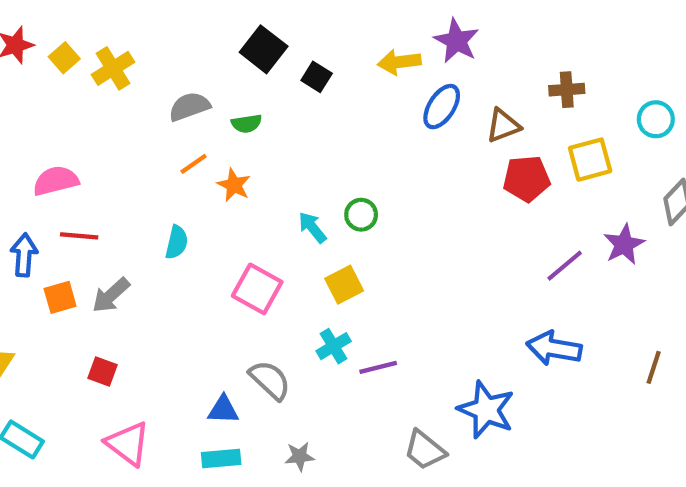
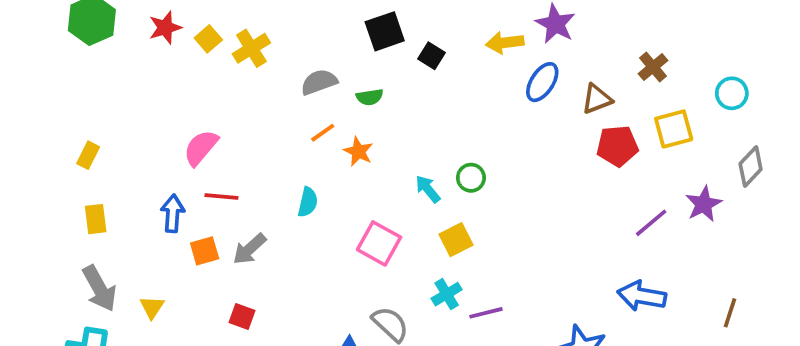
black square: (264, 49) -> (385, 31), turned 33
brown cross: (567, 90) -> (653, 67), turned -36
pink semicircle: (56, 181) -> (201, 148), turned -36

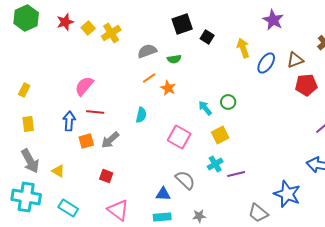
yellow arrow: (505, 43) -> (243, 48), moved, turned 78
blue ellipse: (542, 82) -> (266, 63), moved
yellow triangle: (152, 307) -> (58, 171), turned -32

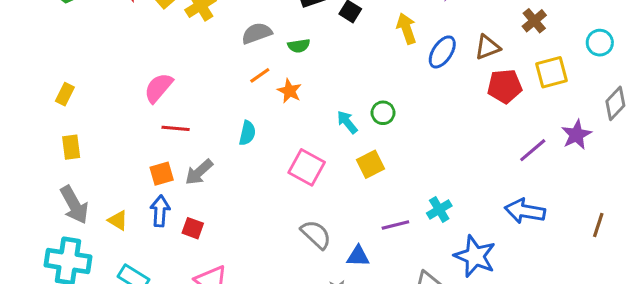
blue arrow: (69, 121) -> (160, 211), moved
cyan cross: (215, 164) -> (439, 209), moved
blue triangle: (163, 194) -> (358, 256), moved

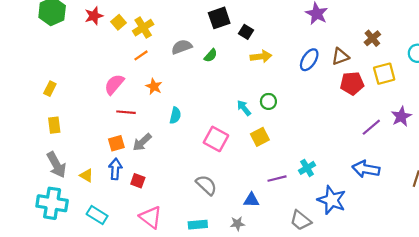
yellow arrow: (406, 29) -> (261, 56), moved, turned 102
green semicircle: (299, 46) -> (211, 55), turned -40
orange line: (260, 75) -> (141, 55), moved
orange star: (289, 91) -> (154, 86), moved
gray semicircle: (316, 234) -> (206, 185), moved

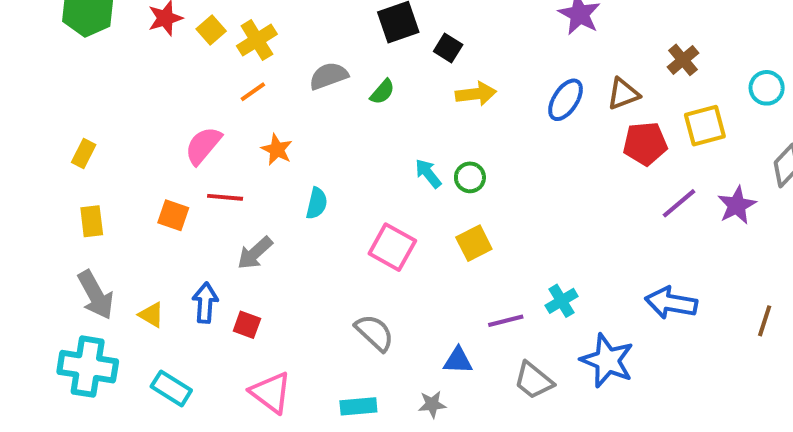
green circle: (268, 101) -> (470, 177), moved
cyan arrow: (244, 108) -> (428, 173), moved
purple line: (371, 127) -> (679, 203), moved
orange square: (116, 143) -> (173, 215), moved, turned 35
gray trapezoid: (301, 220) -> (534, 380), moved

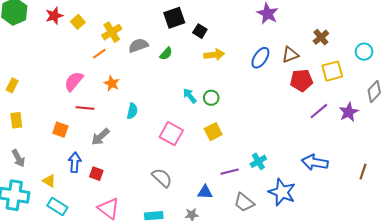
yellow cross: (257, 40) -> (112, 32), moved
orange square: (173, 215) -> (60, 130), moved
gray arrow: (96, 295) -> (18, 158), size x0.7
yellow triangle: (151, 315) -> (49, 181), moved

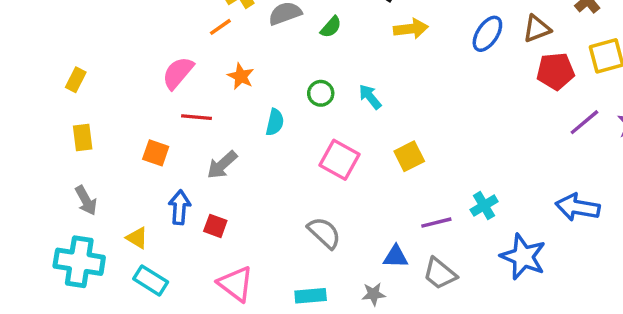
green circle: (211, 98) -> (321, 93), moved
gray trapezoid: (244, 202) -> (440, 274), moved

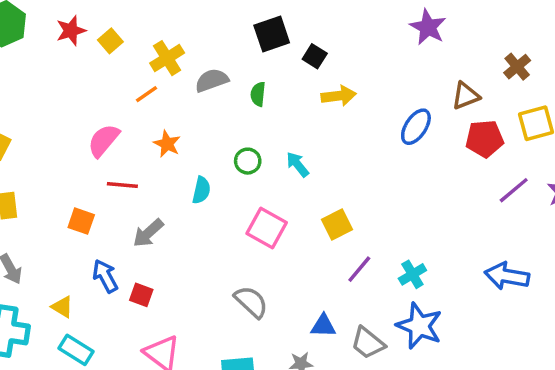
green semicircle: (331, 27) -> (258, 94), turned 145
blue ellipse: (487, 34) -> (416, 127), moved
blue arrow: (180, 207) -> (105, 276), turned -32
purple line: (436, 223) -> (359, 269), moved, turned -36
blue star: (523, 257) -> (419, 326), moved

